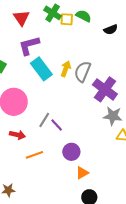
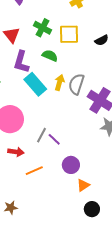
green semicircle: (84, 16) -> (50, 56), moved
yellow square: (67, 19) -> (69, 34), moved, size x1.5
purple L-shape: (29, 46) -> (21, 62), turned -55

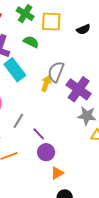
yellow arrow: (59, 83) -> (46, 83), moved
purple line: (54, 139) -> (39, 134), moved

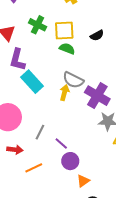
green semicircle: (31, 42) -> (67, 49), moved
gray semicircle: (56, 72) -> (73, 80), turned -80

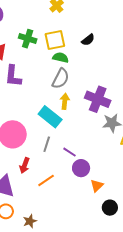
gray semicircle: (73, 80) -> (61, 79), moved, turned -80
cyan rectangle: (32, 82) -> (50, 117), moved
red arrow: (15, 150) -> (25, 165), turned 112

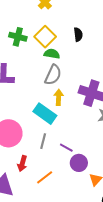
yellow square: (55, 40) -> (45, 37), turned -30
black semicircle: (88, 40) -> (78, 35), turned -56

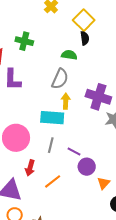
yellow square: (45, 37) -> (84, 20), moved
green semicircle: (52, 54) -> (69, 55), moved
cyan rectangle: (45, 114) -> (52, 118), turned -30

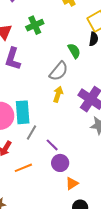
green cross: (24, 41) -> (35, 25), turned 36
green semicircle: (69, 55) -> (74, 51), turned 35
cyan rectangle: (52, 118) -> (23, 112), moved, turned 65

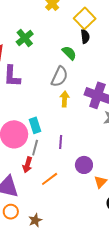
cyan rectangle: (23, 112) -> (35, 125), size x0.7
gray line: (31, 132) -> (35, 148), moved
purple line: (52, 145) -> (61, 142), moved, turned 64

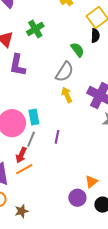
yellow arrow: (65, 99) -> (67, 95), turned -35
purple circle: (84, 165) -> (77, 198), moved
orange line: (50, 179) -> (24, 169), moved

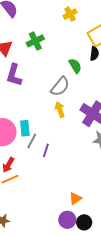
gray line: (31, 139) -> (32, 141), moved
purple circle: (77, 198) -> (67, 220), moved

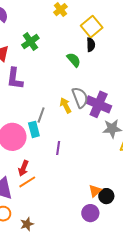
gray semicircle: (60, 86) -> (80, 98), moved, turned -50
gray line: (32, 141) -> (41, 115), moved
black circle: (84, 222) -> (106, 196), moved

